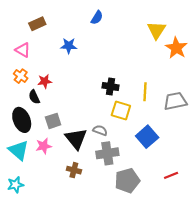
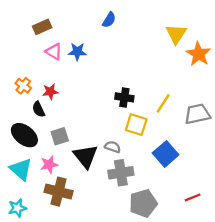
pink triangle: (23, 50) -> (54, 52), moved
yellow line: (145, 92) -> (163, 103), turned 30
black ellipse: (22, 120) -> (24, 135), turned -30
brown cross: (74, 170) -> (59, 192), moved, size x1.6

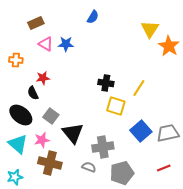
orange cross: (23, 86) -> (16, 60), moved, turned -32
gray trapezoid: (197, 114) -> (168, 133), moved
gray square: (60, 136) -> (51, 116), turned -35
gray semicircle: (113, 147) -> (89, 167), moved

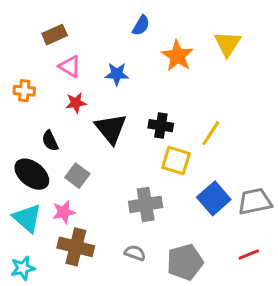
blue star: (66, 44) -> (117, 74), moved
orange star: (169, 46) -> (177, 56), moved
red star: (43, 78) -> (76, 103), moved
black triangle: (73, 133) -> (111, 129), moved
gray cross: (103, 147) -> (146, 204), moved

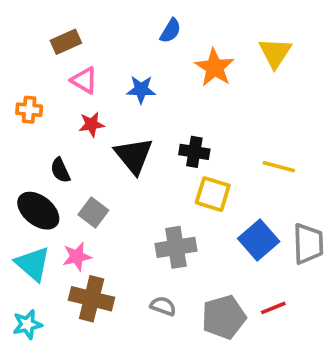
yellow line: (211, 133) -> (279, 167), moved, turned 72
gray trapezoid: (255, 201) -> (308, 244), turned 100
red line: (249, 254) -> (273, 308), moved

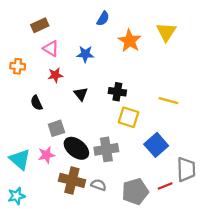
black triangle: (134, 156) -> (81, 94), size x0.6
black ellipse: (38, 211) -> (76, 148), moved
gray square: (93, 212) -> (56, 128), turned 35
gray trapezoid: (308, 244) -> (186, 169), moved
brown cross: (92, 299) -> (72, 180), moved

